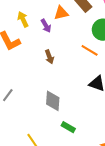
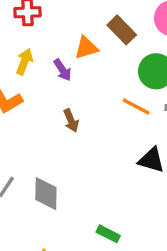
yellow arrow: (23, 19) -> (24, 62), turned 49
gray diamond: (53, 101) -> (46, 194), moved

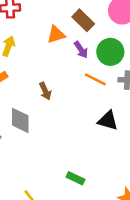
purple arrow: (63, 70) -> (81, 50), moved
gray diamond: (46, 194) -> (20, 120), moved

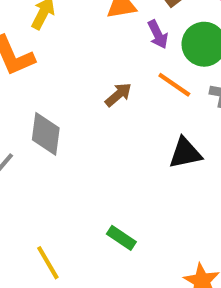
brown arrow: (45, 91) -> (118, 95), moved, turned -114
black triangle: (108, 121) -> (185, 153), turned -35

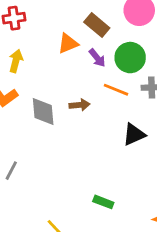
brown arrow: (118, 95) -> (79, 105), turned 48
gray diamond: (46, 134) -> (43, 112), moved

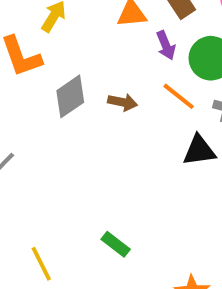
gray diamond: (43, 112) -> (70, 96), turned 44
black triangle: (134, 134) -> (199, 150), moved

